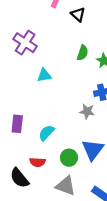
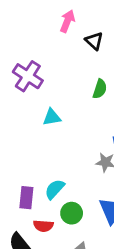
purple rectangle: (17, 124) -> (26, 198), moved
green circle: (69, 158) -> (72, 213), moved

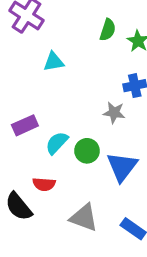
purple rectangle: (26, 198) -> (25, 125), moved, turned 60
green circle: (72, 213) -> (87, 151), moved

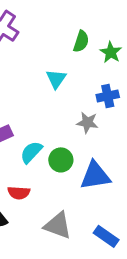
cyan triangle: (54, 62) -> (56, 79), moved, turned -45
blue triangle: (122, 167) -> (95, 176), turned 44

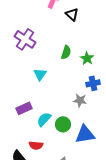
green semicircle: (81, 41) -> (66, 52), moved
green star: (111, 52) -> (87, 58), moved
cyan triangle: (56, 79) -> (40, 74), moved

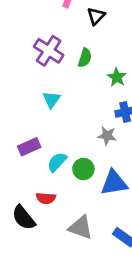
black triangle: (72, 14) -> (96, 16), turned 32
purple cross: (25, 39) -> (49, 51), moved
green semicircle: (66, 52) -> (85, 58), moved

